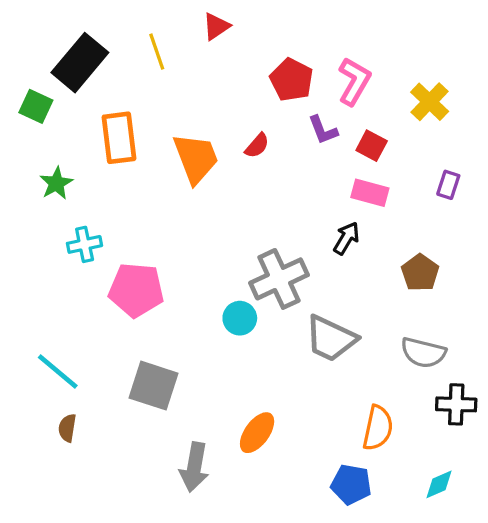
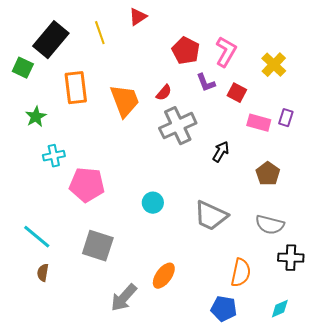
pink rectangle: (370, 193) -> (259, 123), moved
gray cross: (279, 279) -> (178, 126), moved
gray arrow: (194, 467) -> (124, 298), turned 32

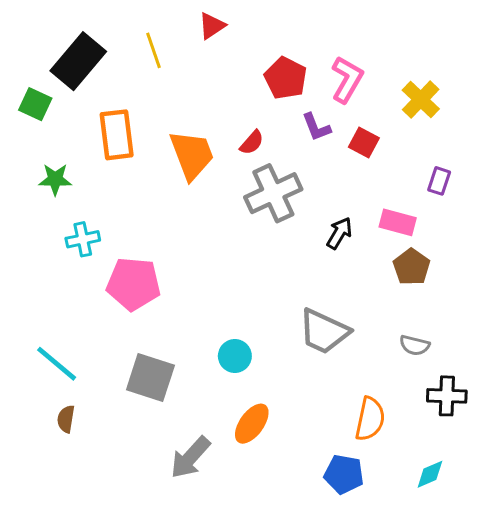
green star: (36, 117) -> (55, 179), turned 30
pink rectangle: (259, 123) -> (398, 222), moved
cyan circle: (153, 203) -> (235, 356), moved
gray semicircle: (270, 225) -> (415, 345), size x0.7

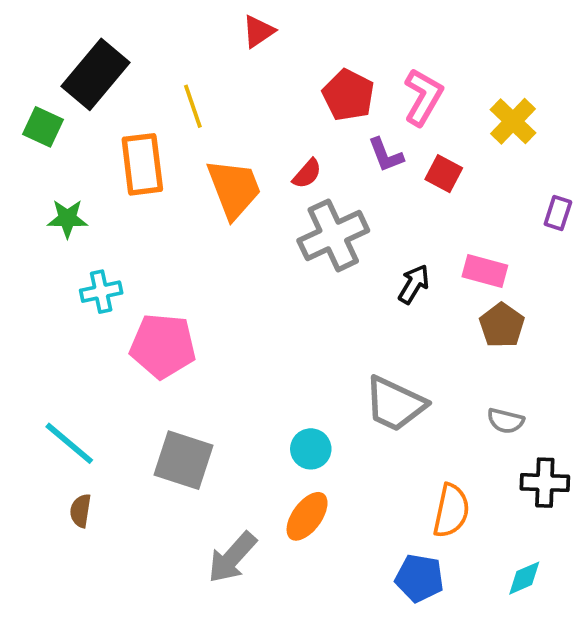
yellow line: (153, 50) -> (193, 106), moved
purple rectangle: (439, 181) -> (558, 213), moved
cyan circle: (235, 356) -> (311, 449), moved

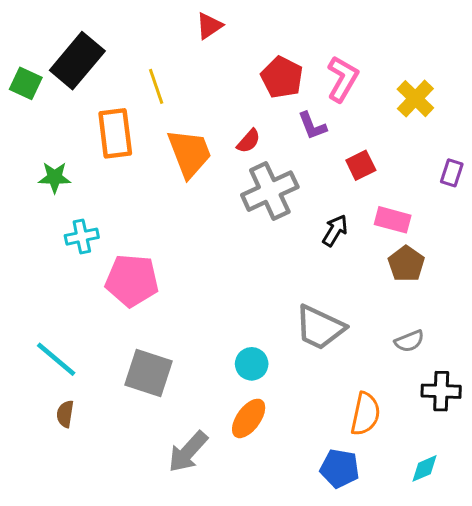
green square: (43, 127) -> (26, 83), moved
red square: (444, 174) -> (361, 165), moved, turned 36
gray semicircle: (506, 421) -> (409, 341), turned -36

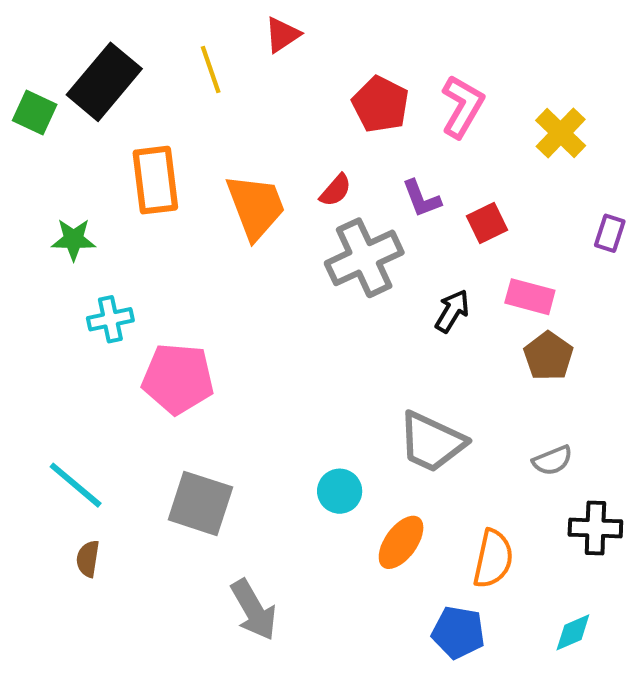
yellow line: (156, 86) -> (211, 70), moved
purple L-shape: (312, 126) -> (421, 198), moved
orange ellipse: (249, 418) -> (401, 542), moved
gray arrow: (188, 452) -> (254, 610), turned -72

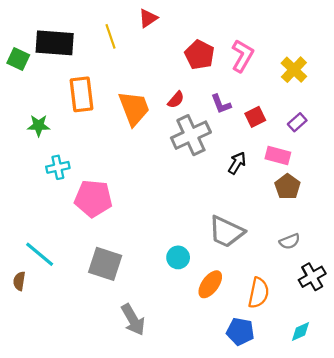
black rectangle: (104, 82) -> (55, 43), turned 54
purple rectangle: (610, 233) -> (297, 122), moved, turned 30
black cross: (595, 528) -> (312, 277), turned -32
brown semicircle: (88, 559) -> (19, 281), moved

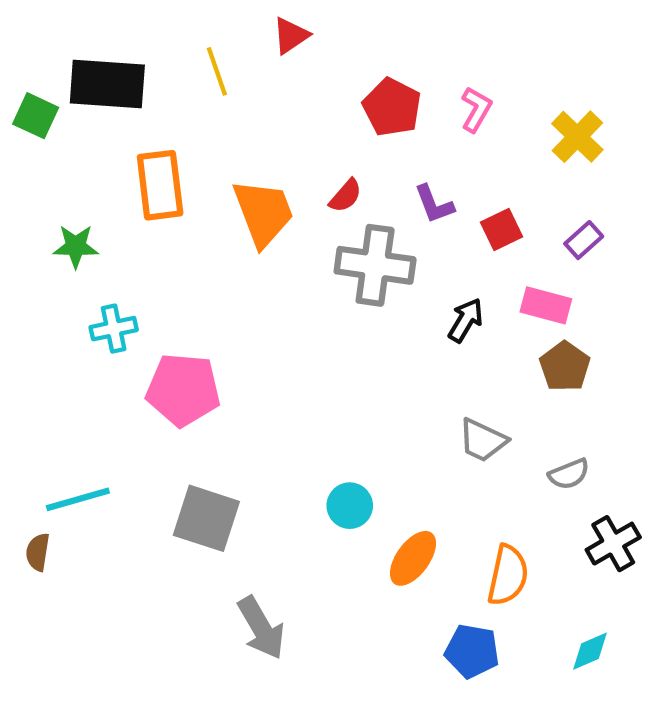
pink L-shape: (242, 56) -> (476, 109), size x0.7
gray cross: (191, 135) -> (375, 265), turned 33
gray trapezoid: (226, 232) -> (483, 440), moved, size x0.7
cyan line: (40, 254) -> (78, 499), turned -56

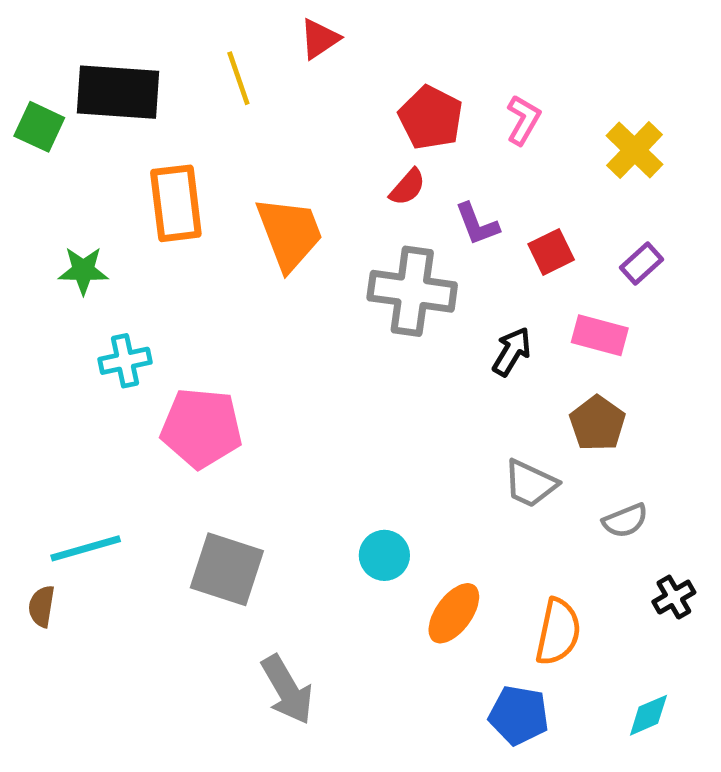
red semicircle: (346, 196) -> (408, 187), moved
brown pentagon: (565, 367) -> (597, 423), moved
black cross: (613, 544) -> (674, 597), size x0.7

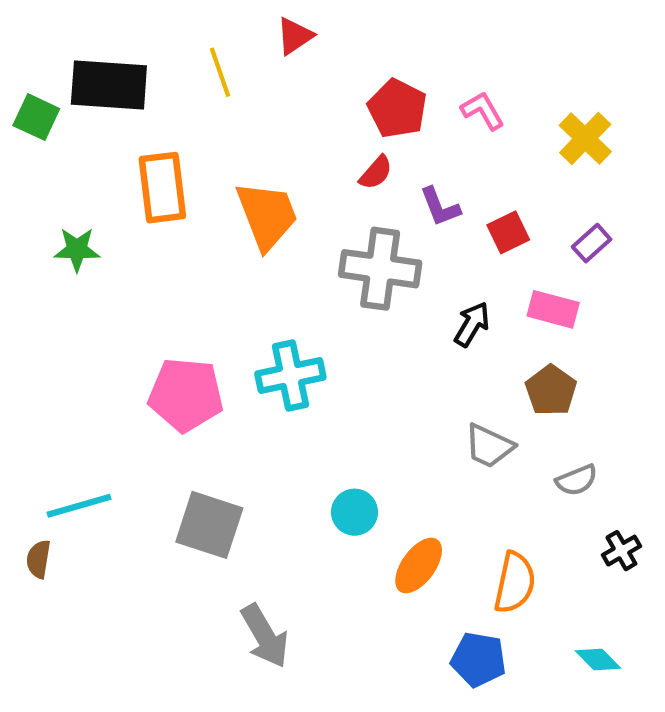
pink L-shape: (523, 120) -> (483, 111), turned -60
cyan cross: (125, 361) -> (290, 375), moved, size x1.4
cyan diamond: (648, 715) -> (598, 660), turned 69

